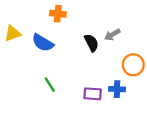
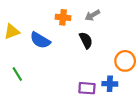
orange cross: (58, 14) -> (63, 17), moved
gray arrow: (112, 35) -> (92, 15), moved
green line: (50, 85) -> (17, 74), moved

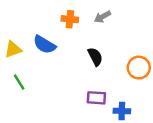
yellow triangle: (12, 32) -> (13, 49), moved
black semicircle: (86, 40) -> (95, 57), moved
blue cross: (110, 84) -> (122, 111), moved

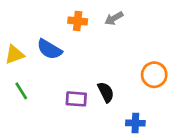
black semicircle: (95, 57) -> (106, 92), moved
purple rectangle: (96, 98) -> (76, 99), moved

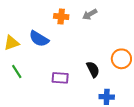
black semicircle: (106, 92) -> (93, 69), moved

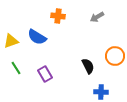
gray arrow: (90, 14) -> (97, 17), moved
purple rectangle: (60, 78) -> (45, 74), moved, turned 56

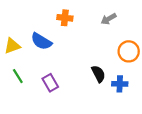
orange circle: (115, 56) -> (129, 51), moved
blue cross: (101, 92) -> (120, 84), moved

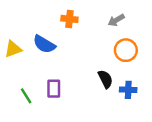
orange circle: (129, 51) -> (126, 50), moved
green line: (18, 76) -> (26, 96), moved
purple rectangle: (50, 83) -> (54, 89), turned 30

